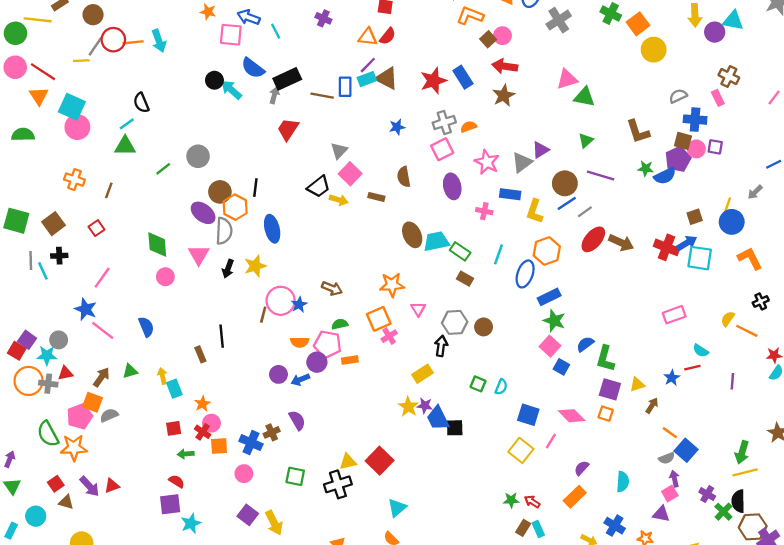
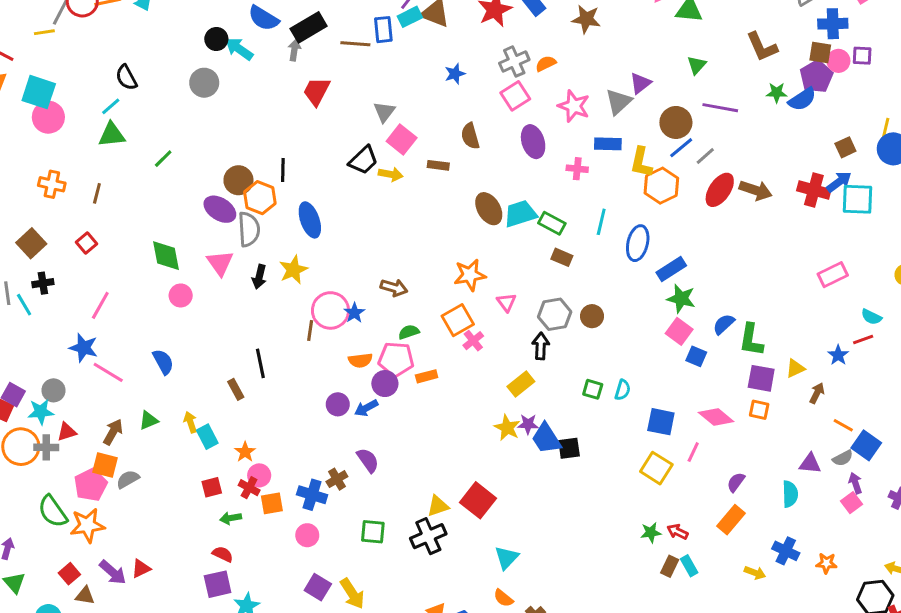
brown star: (504, 95) -> (586, 19), turned -30
gray circle: (198, 156) -> (204, 83), moved
orange hexagon: (547, 251) -> (661, 186), moved
purple triangle: (661, 514) -> (810, 464), moved

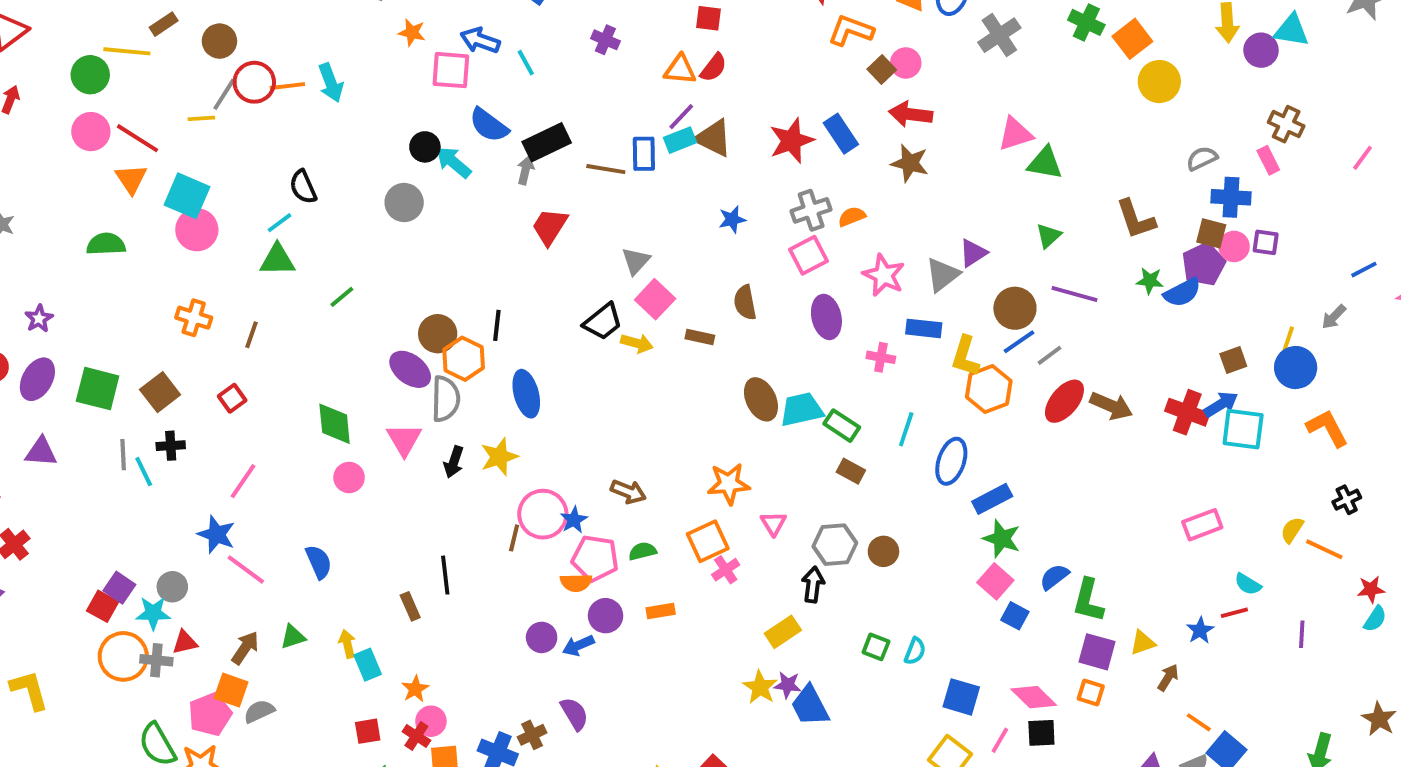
pink pentagon: (396, 359) -> (595, 558), moved
black square: (569, 448) -> (1041, 733), moved

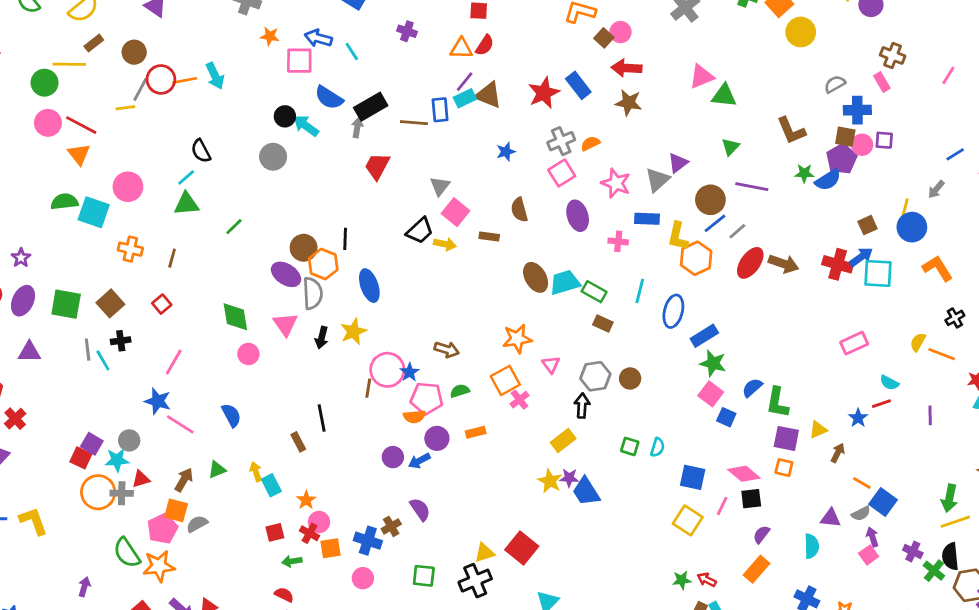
cyan square: (187, 196) -> (94, 212), moved

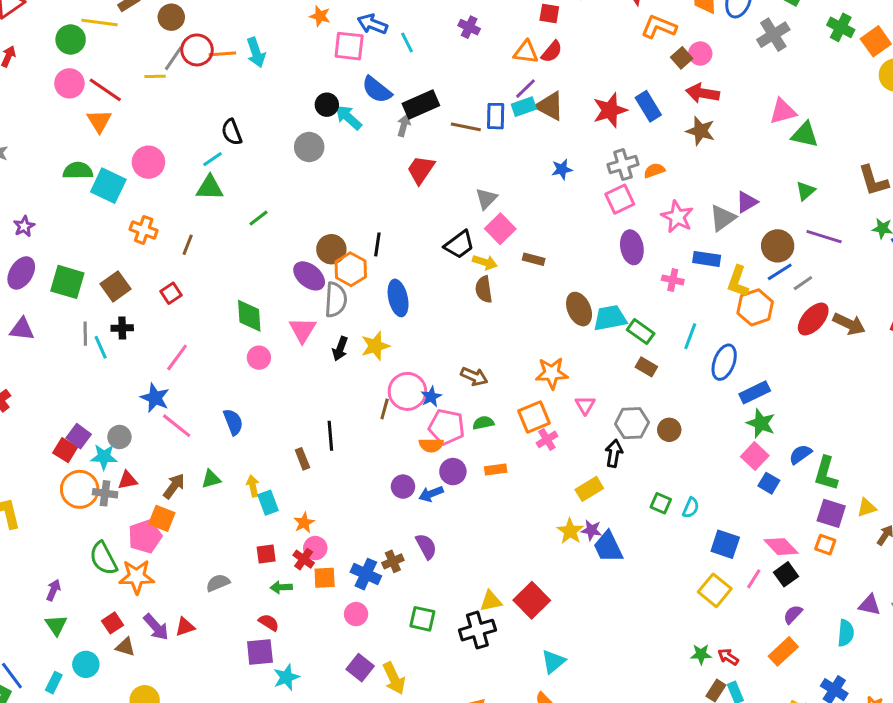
brown semicircle: (519, 210) -> (484, 289), moved
black square: (751, 499) -> (786, 574), turned -35
gray semicircle: (197, 524) -> (218, 583), moved

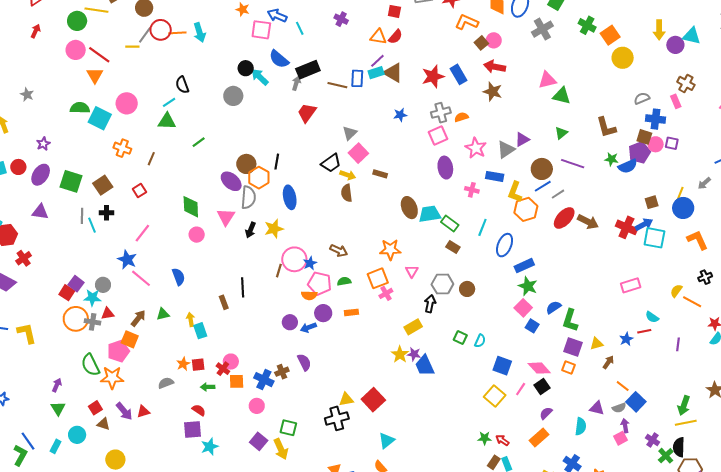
orange star: (304, 523) -> (183, 364), moved
green square: (422, 619) -> (288, 428), moved

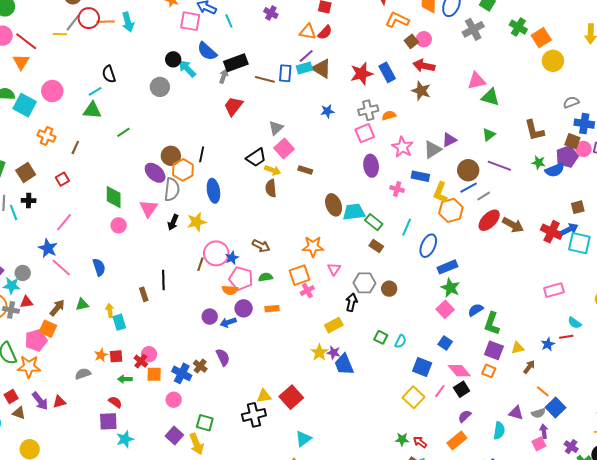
blue square: (532, 326) -> (445, 343), moved
brown cross: (282, 372) -> (200, 366), turned -32

